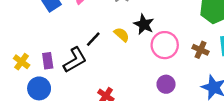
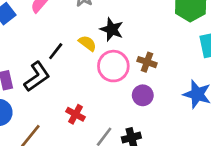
pink circle: (165, 45) -> (113, 66), moved
brown cross: (201, 50) -> (147, 62), moved

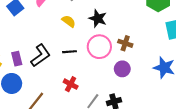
yellow semicircle: (87, 43) -> (69, 21), moved
black line: (56, 51) -> (69, 52), moved, turned 48

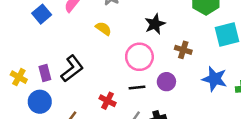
black star: (98, 18) -> (155, 24), moved, turned 30
brown cross: (125, 43) -> (183, 50), moved
black line: (69, 52) -> (137, 88), moved

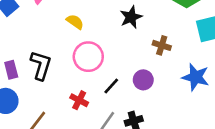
pink circle: (139, 57) -> (88, 57), moved
black L-shape: (72, 69) -> (41, 65), turned -36
black line: (137, 88) -> (111, 86), turned -42

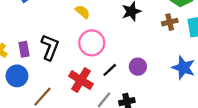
brown cross: (162, 45) -> (170, 22), moved, turned -35
red cross: (79, 100) -> (81, 80), size x1.5

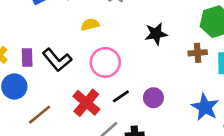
yellow semicircle: (82, 12) -> (90, 25), moved, turned -63
black L-shape: (50, 47) -> (57, 60), turned 110

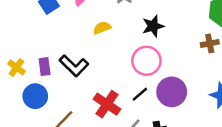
black star: (156, 34) -> (153, 26), moved
pink circle: (105, 62) -> (146, 61), moved
purple circle: (153, 98) -> (172, 92), size x1.5

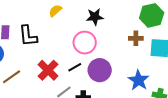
yellow semicircle: (102, 28) -> (55, 11), turned -32
black L-shape: (74, 66) -> (28, 36), turned 30

